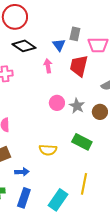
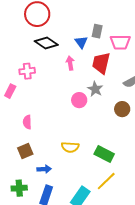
gray star: (77, 106) -> (95, 89), moved
green rectangle: (82, 142) -> (104, 154), moved
yellow line: (84, 184) -> (106, 181), turned 35

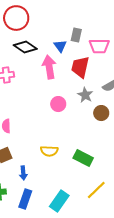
pink arrow: (70, 63) -> (49, 67), size x1.6
gray star: (95, 89) -> (85, 95), moved
blue arrow: (44, 169) -> (23, 173), turned 88
yellow line: (106, 181) -> (96, 190), moved

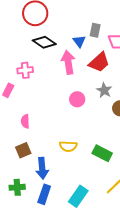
red trapezoid: (80, 67) -> (99, 62), turned -145
blue arrow: (23, 173) -> (42, 168), size x1.5

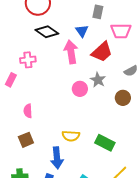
gray rectangle: (95, 30) -> (98, 12), moved
gray star: (104, 90) -> (98, 80), moved
blue arrow: (42, 168) -> (57, 158), moved

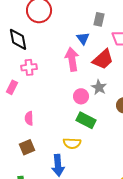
black diamond: (47, 32) -> (18, 39), moved, turned 45
green rectangle: (105, 143) -> (86, 120), moved

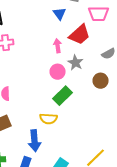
pink arrow: (72, 59) -> (58, 46), moved, size x0.6
green rectangle: (86, 120) -> (63, 96), turned -72

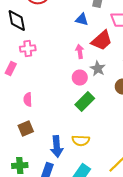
blue triangle: (60, 14) -> (82, 20), turned -40
yellow semicircle: (49, 119) -> (81, 140), moved

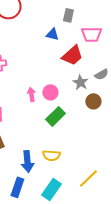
pink arrow: (80, 52) -> (31, 94), moved
gray star: (98, 68) -> (80, 82), moved

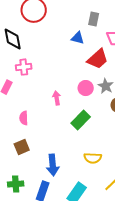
pink circle: (50, 92) -> (86, 88), moved
yellow semicircle: (51, 155) -> (93, 158), moved

